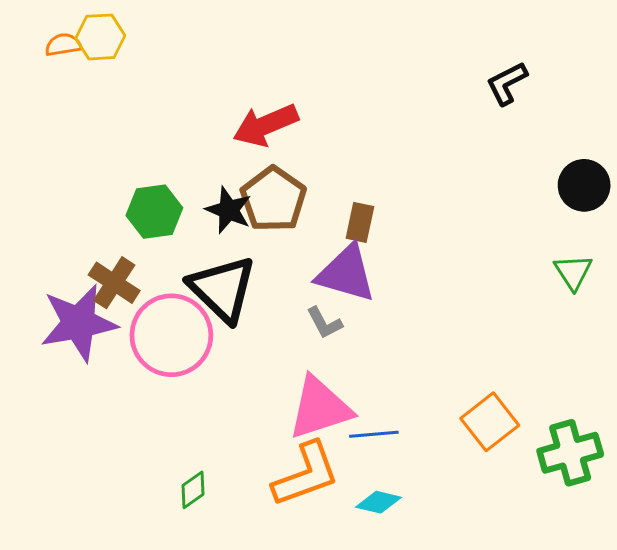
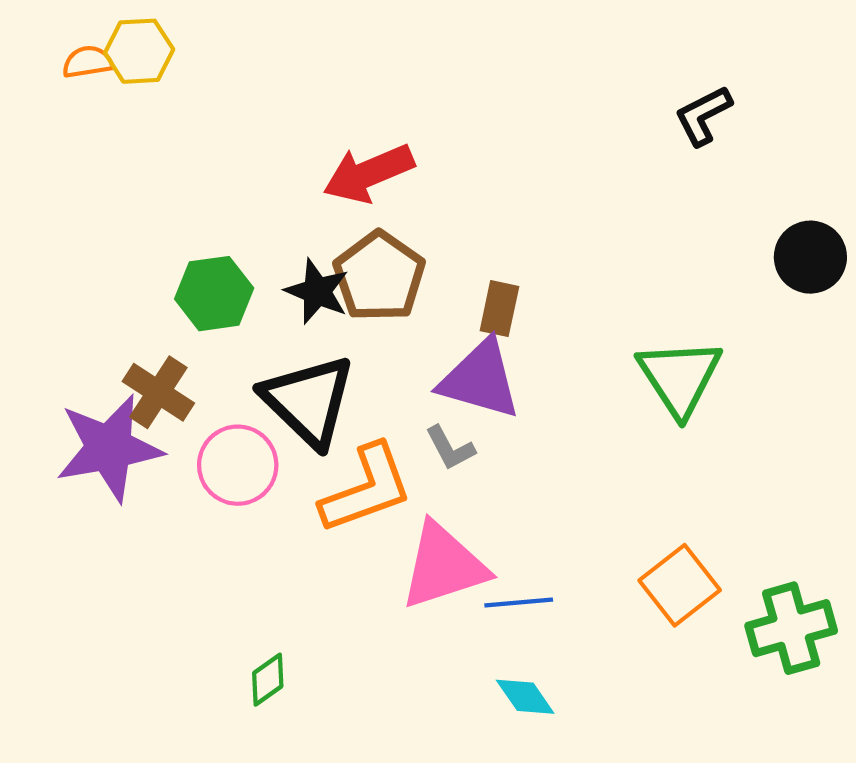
green triangle: (573, 272) -> (680, 377), moved, size x1.6
pink circle: (171, 335) -> (238, 465), size x0.7
orange L-shape: (306, 474) -> (366, 489), moved
cyan diamond: (379, 502) -> (525, 697), turned 42

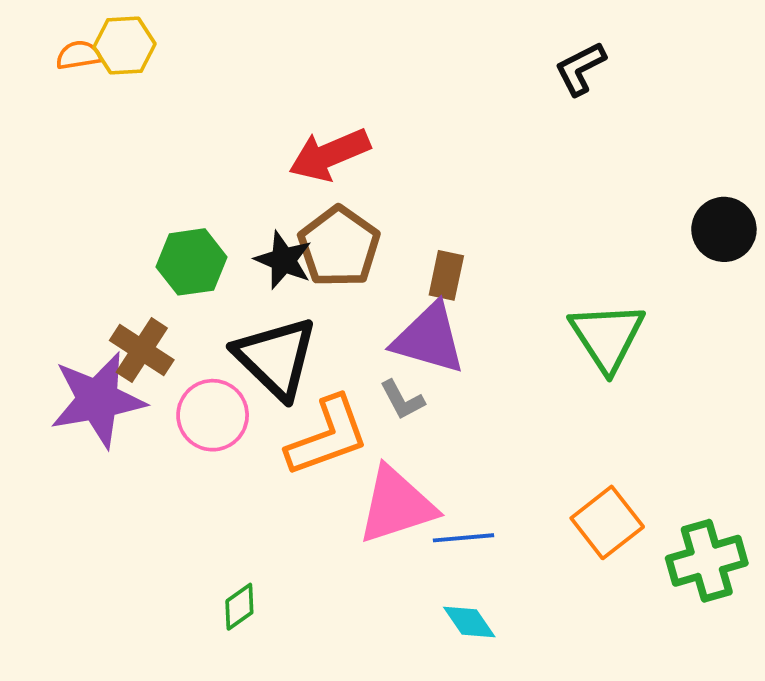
black L-shape: (703, 116) -> (580, 69), moved

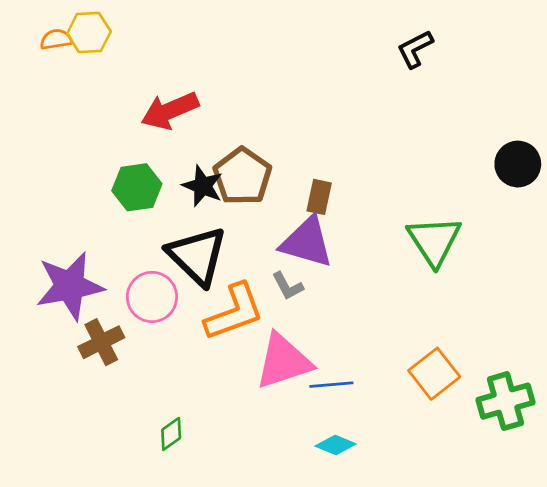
red arrow: (329, 155) -> (170, 111), moved
brown cross: (142, 350) -> (101, 342), moved, turned 30
cyan diamond: (469, 622) -> (336, 445), turned -33

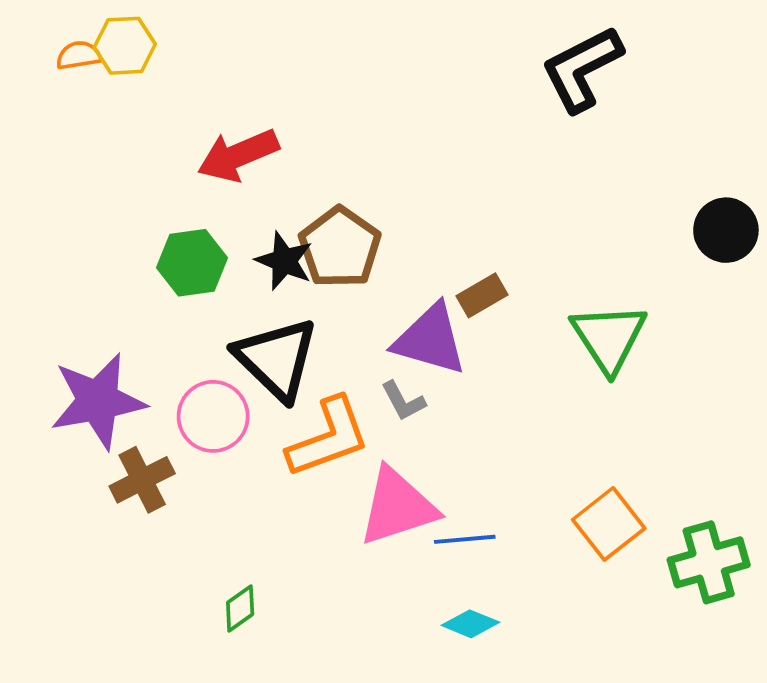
black L-shape: (415, 49) -> (582, 69), size x1.6
brown rectangle: (319, 197) -> (482, 295), moved, turned 48

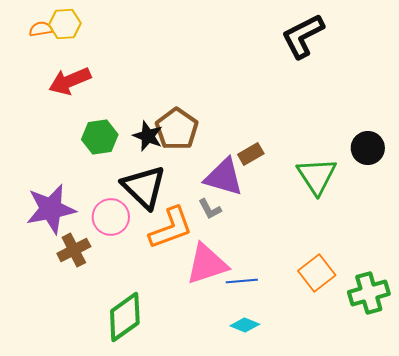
red arrow: (238, 155) -> (70, 81), moved
black circle: (726, 230) -> (368, 148), moved
green diamond: (240, 608) -> (125, 317), size x2.0

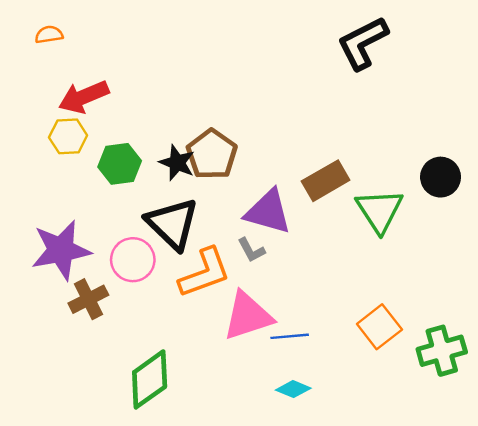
yellow hexagon: (65, 24) -> (68, 136), moved
brown rectangle: (251, 154) -> (326, 181), moved, size x1.5

